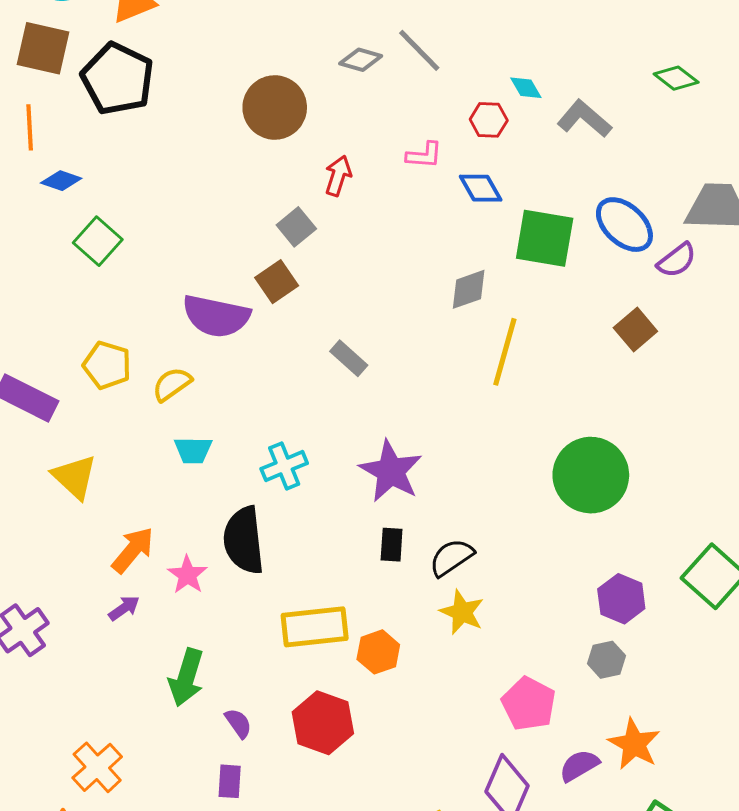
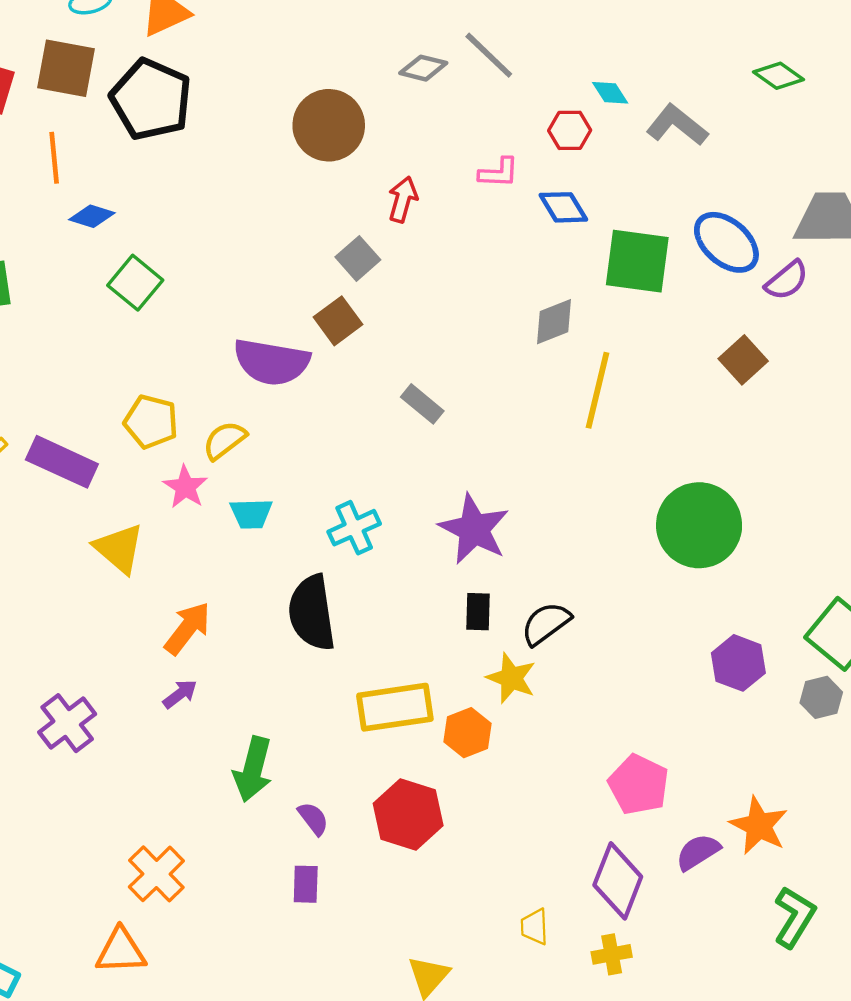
pink star: (187, 575) -> (185, 487), moved
yellow star: (462, 612) -> (511, 678), moved
gray hexagon: (606, 660) -> (821, 697), moved

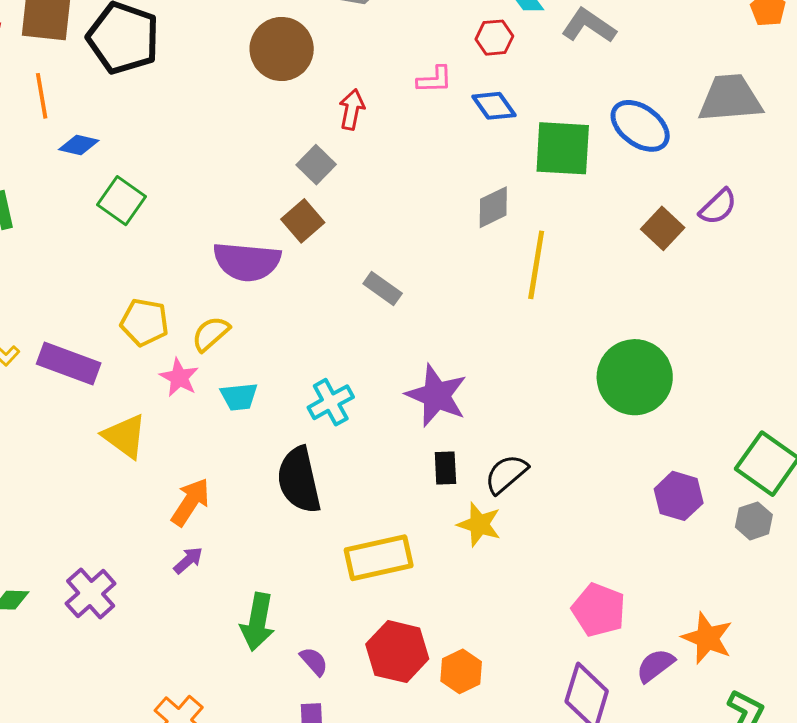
purple semicircle: (787, 280) -> (718, 207), moved
orange hexagon: (468, 733) -> (461, 671), moved

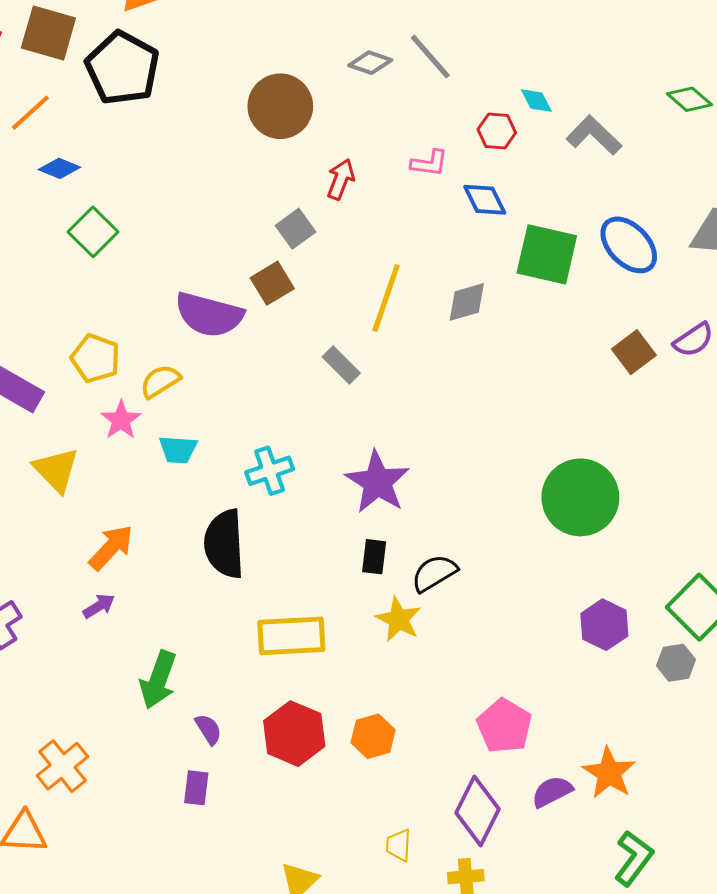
orange line: (42, 96) -> (30, 113), turned 48
yellow line: (536, 265) -> (386, 298), moved
orange hexagon: (461, 671) -> (373, 736), moved

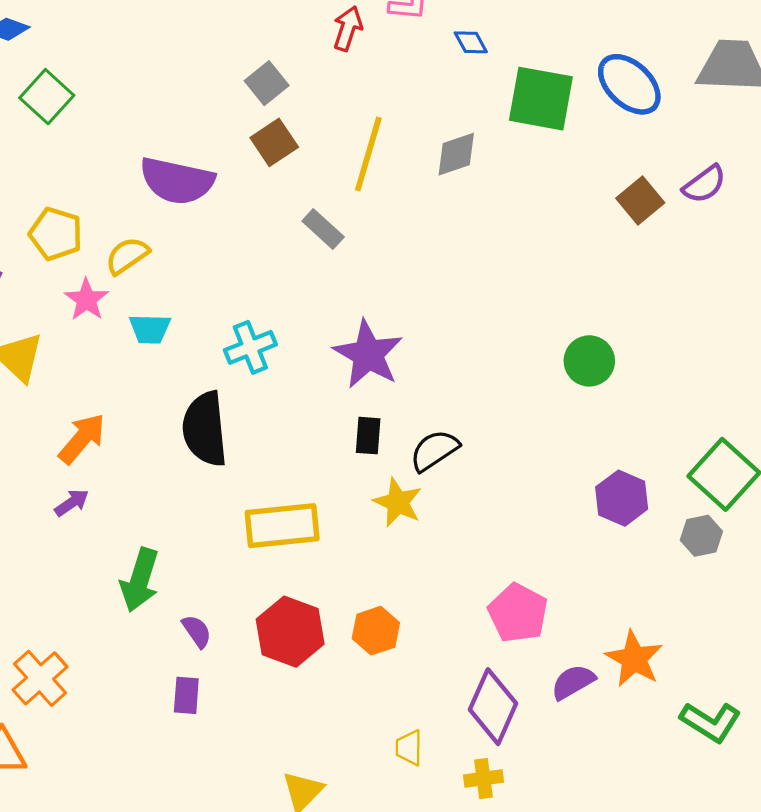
red arrow: (341, 179) -> (348, 28), moved
blue diamond: (485, 200) -> (471, 42), size x0.7
brown square: (272, 283) -> (274, 142), moved
green circle: (580, 497) -> (589, 361), size x0.6
green L-shape: (634, 858) -> (711, 722), moved, turned 88

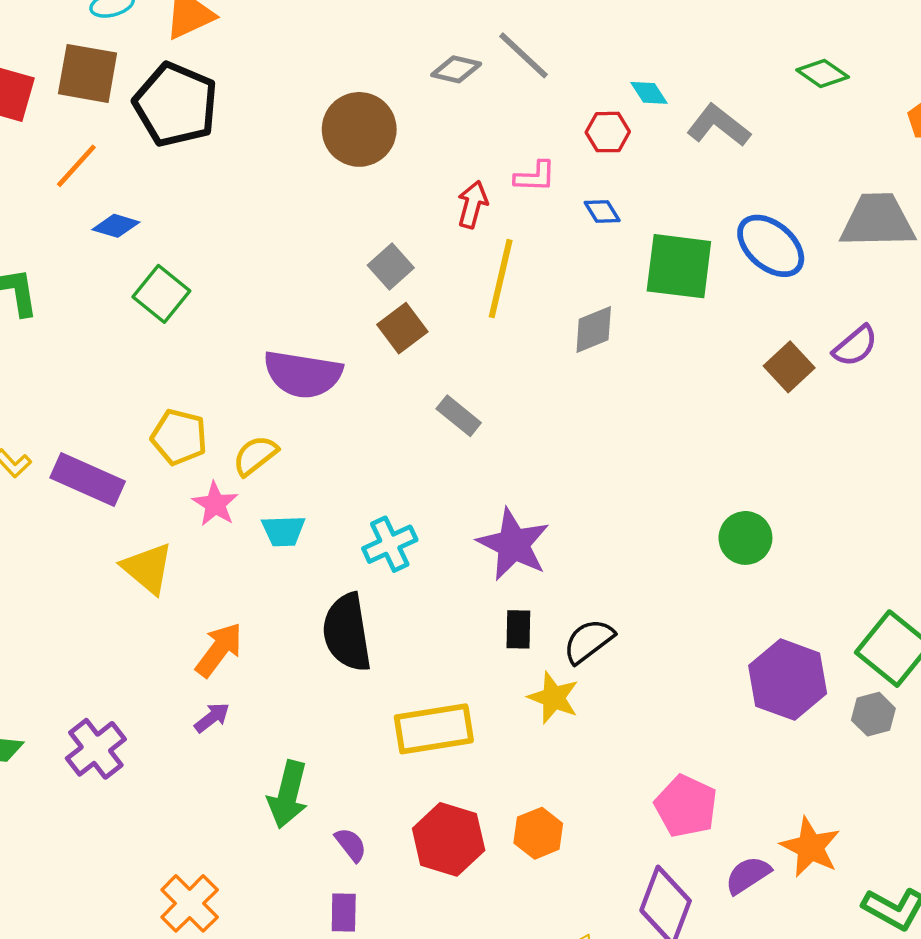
yellow line: (368, 154) -> (501, 279), moved
purple hexagon: (622, 498) -> (788, 680), size x1.4

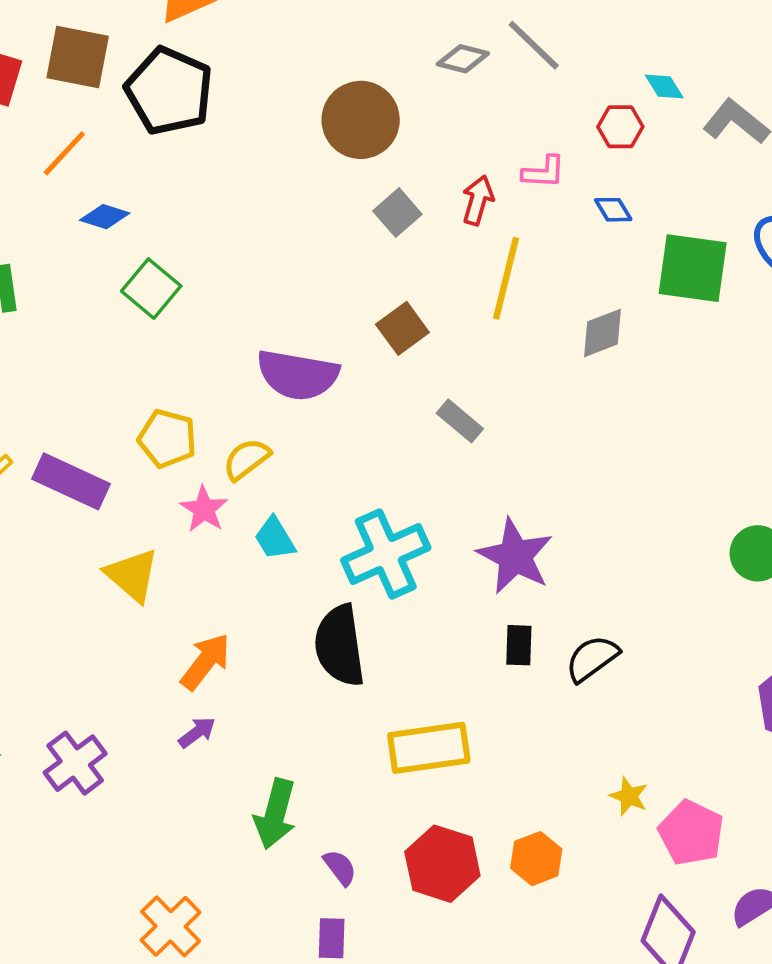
gray square: (391, 267) -> (397, 213), moved
cyan trapezoid: (283, 531) -> (275, 538), turned 60
cyan cross: (390, 544) -> (386, 554), size x1.5
yellow star: (553, 698) -> (629, 796), moved, size x0.7

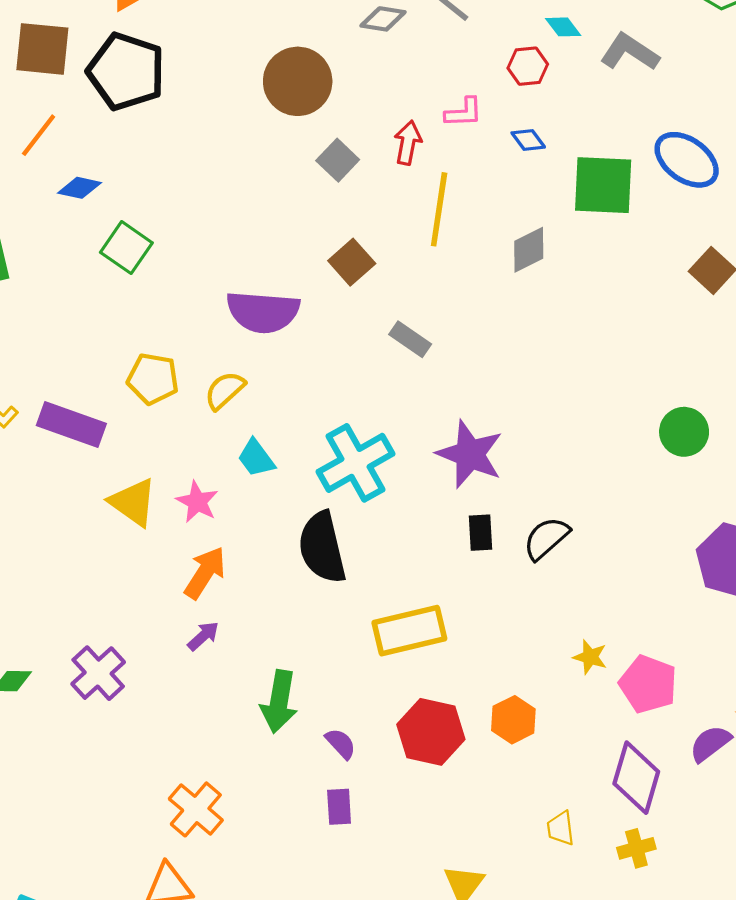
pink star: (204, 509) -> (197, 502), moved

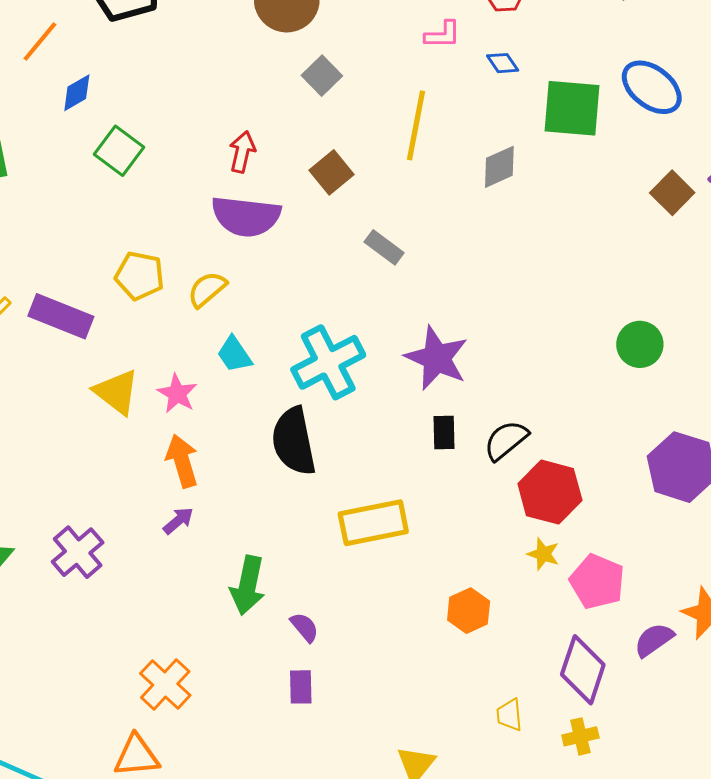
red arrow: (408, 143) -> (242, 152), moved
blue diamond: (79, 188) -> (77, 93), turned -45
orange arrow: (205, 573) -> (182, 461), turned -51
red hexagon: (431, 732) -> (550, 492), moved

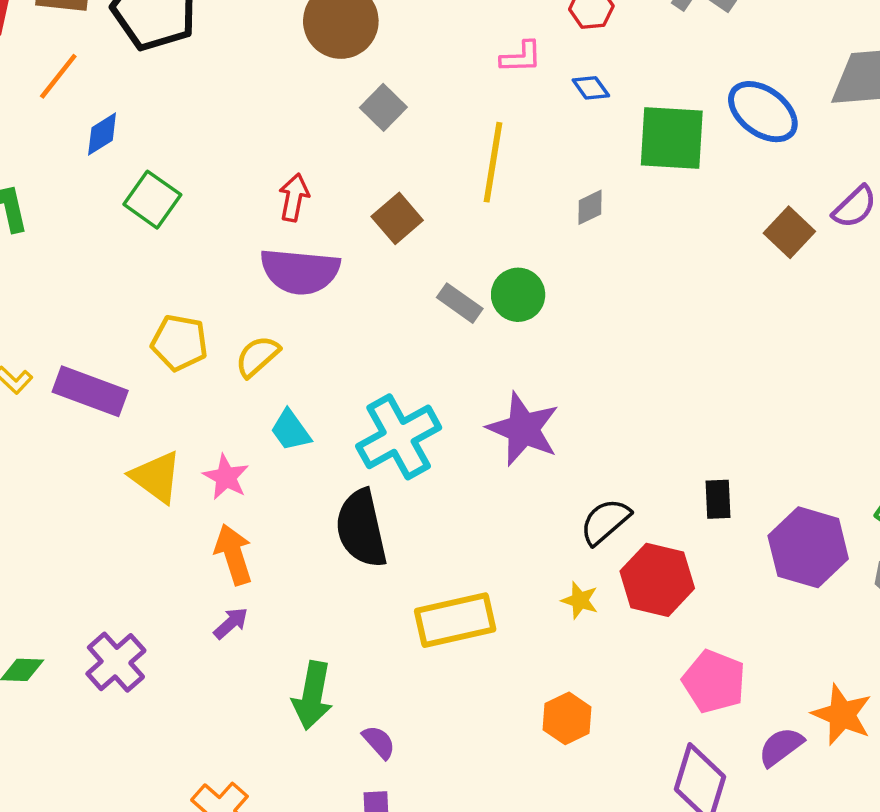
gray diamond: (499, 167) -> (590, 207), size x0.7
green circle: (640, 344) -> (518, 295), moved
black rectangle: (444, 433) -> (718, 499), moved
yellow star: (543, 554) -> (580, 600), moved

